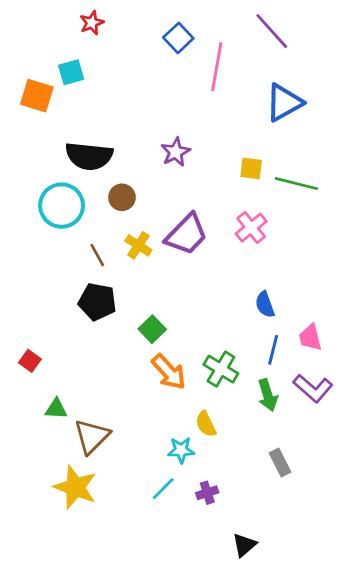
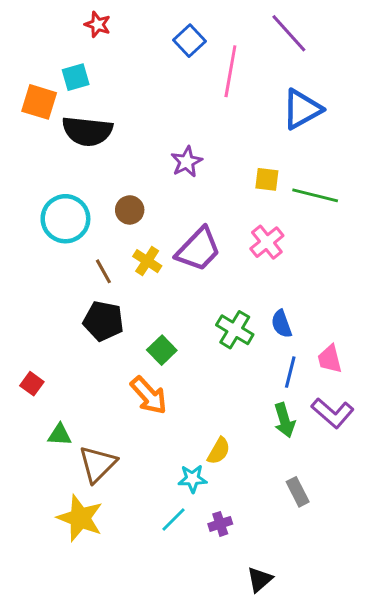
red star: (92, 23) -> (98, 25), turned -30
black semicircle: (89, 156) -> (87, 131), moved
green cross: (221, 369) -> (235, 330), moved
orange arrow: (169, 372) -> (149, 395), moved
yellow semicircle: (206, 424) -> (219, 451), turned -124

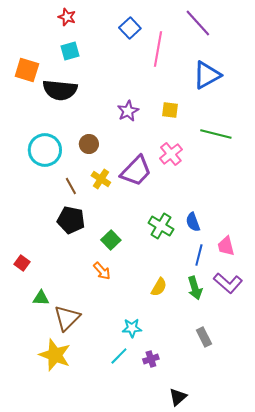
cyan square: (76, 77) -> (70, 51), moved
yellow square: (267, 179) -> (170, 110), moved
pink cross: (267, 242) -> (171, 154), moved
orange arrow: (149, 395) -> (102, 271), size x0.7
yellow semicircle: (219, 451) -> (159, 287), moved

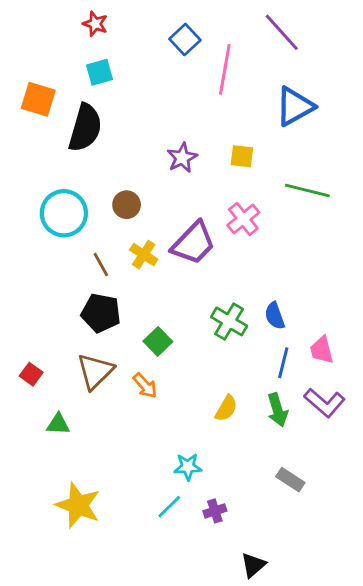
black semicircle: (60, 90) -> (85, 128), turned -80
brown triangle: (67, 318) -> (95, 371), moved
gray rectangle: (204, 337) -> (290, 480), turned -30

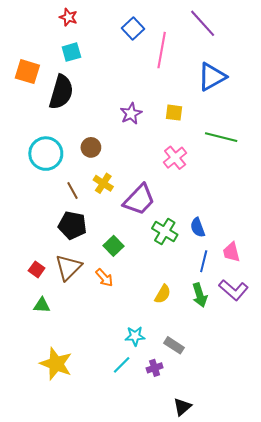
purple trapezoid: (193, 243) -> (139, 200), moved
red square: (31, 374) -> (37, 269), moved
gray rectangle: (290, 480) -> (174, 345), moved

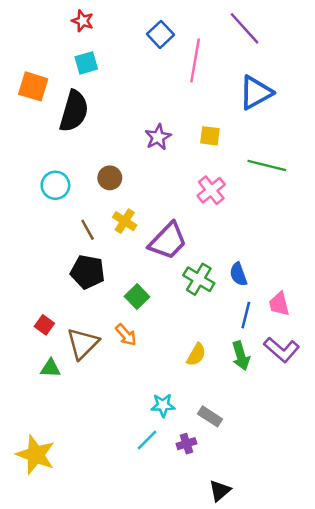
cyan circle: (46, 154) -> (55, 185), size x0.7
brown triangle: (68, 267) -> (83, 343), moved
yellow star: (56, 364) -> (36, 455), moved

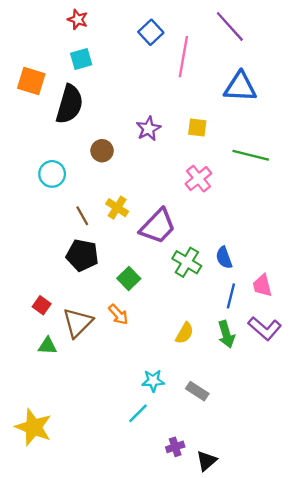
blue triangle: (256, 93) -> (240, 87), turned 32
brown circle: (110, 178) -> (102, 151), moved
purple cross: (186, 444) -> (175, 447), moved

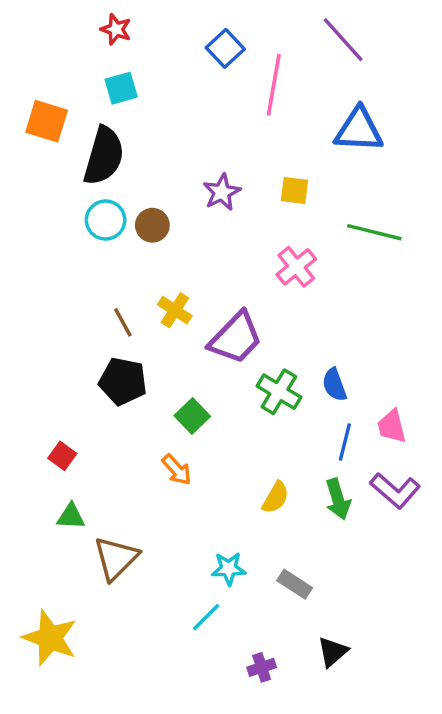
cyan circle: (52, 174) -> (106, 220), moved
brown triangle: (78, 323) -> (116, 558), moved
black triangle: (207, 461) -> (333, 652), moved

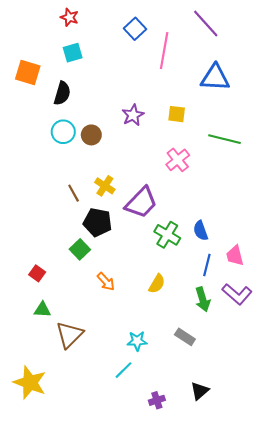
black semicircle: (104, 156) -> (62, 93), size x0.7
black pentagon: (123, 381) -> (98, 222), moved
green square: (192, 416) -> (80, 249), moved
yellow semicircle: (275, 497) -> (157, 284), moved
gray rectangle: (295, 584) -> (185, 337), moved

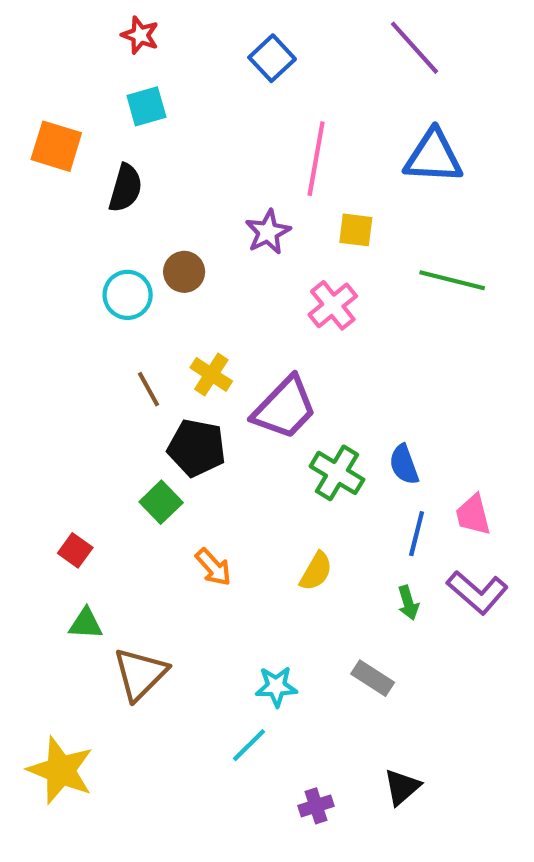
pink line: (164, 51) -> (316, 159), moved
cyan circle: (63, 132) -> (128, 295), moved
pink cross: (178, 160) -> (333, 305), moved
green arrow: (203, 299) -> (408, 603), size x0.7

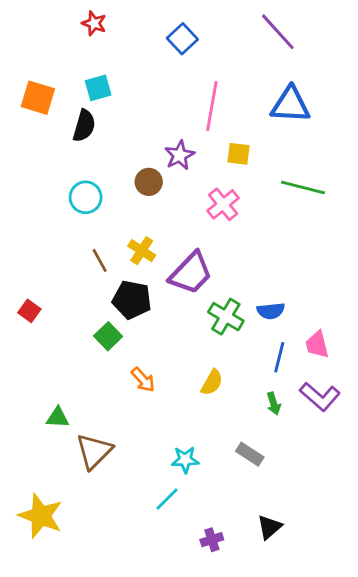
cyan square: (146, 106) -> (98, 88), moved
brown circle: (184, 272) -> (149, 182), moved
blue semicircle: (404, 465) -> (271, 311), turned -76
red square: (75, 550) -> (29, 311), moved

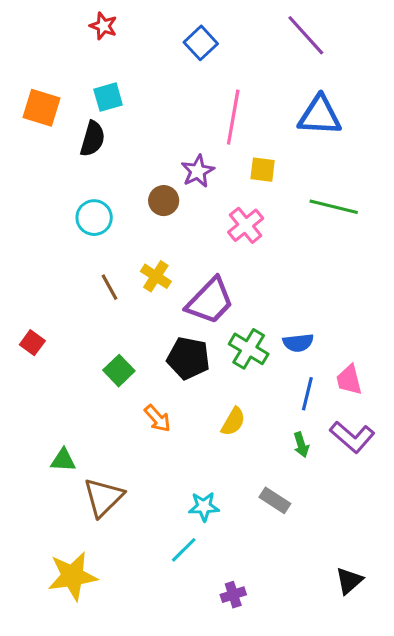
black pentagon: (132, 300) -> (188, 358), moved
yellow star: (41, 516) -> (72, 576), moved, turned -30
black triangle: (269, 527) -> (349, 581), moved

